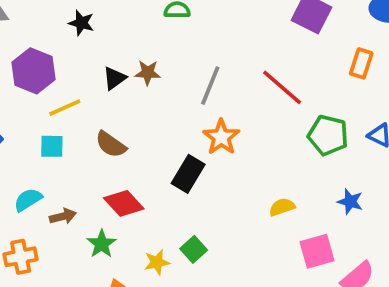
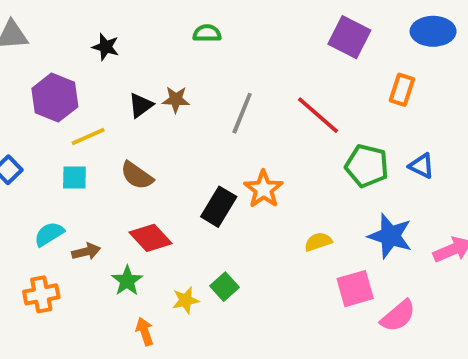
orange star: (221, 137) -> (264, 189), moved
blue star: (350, 202) -> (390, 236), size x1.6

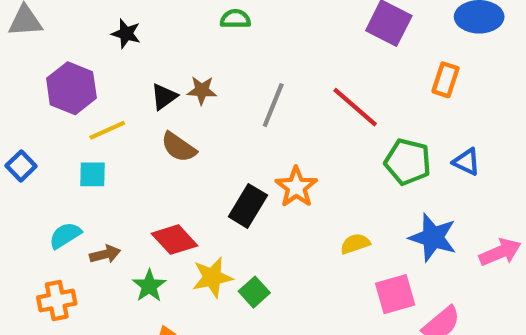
brown semicircle: (137, 176) -> (179, 147), moved
yellow star: (186, 300) -> (212, 277), moved, size x1.4

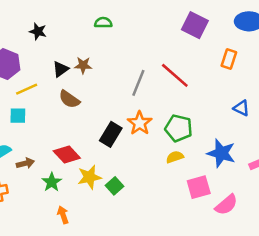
gray line: (273, 105) -> (138, 83), moved
green pentagon: (408, 162) -> (179, 128), moved

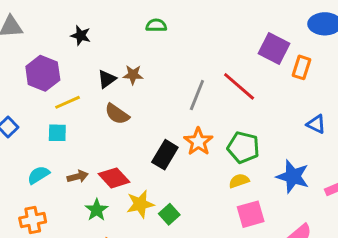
purple square: (195, 25) -> (274, 49), moved
brown arrow: (25, 163) -> (78, 176), moved
pink square: (199, 187) -> (251, 214), moved

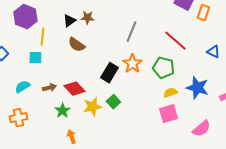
red line: (239, 86) -> (175, 41), moved
yellow line: (68, 102) -> (42, 37), turned -60
yellow semicircle: (239, 181) -> (170, 93), moved
green square: (169, 214) -> (113, 102), moved

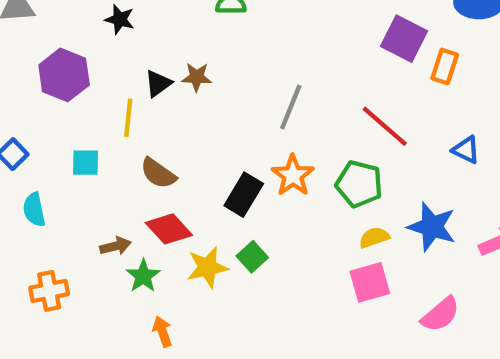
yellow line: (42, 37) -> (128, 118), moved
brown semicircle: (76, 45) -> (158, 173), moved
cyan semicircle: (22, 87) -> (34, 210), moved, turned -70
brown arrow: (49, 88) -> (115, 246), moved

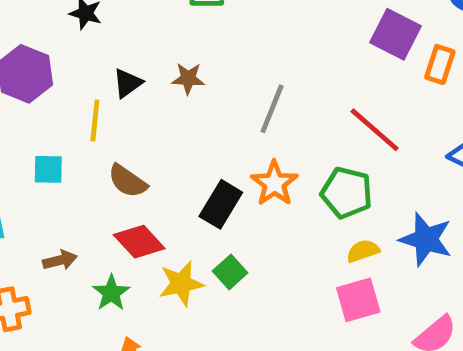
brown star: (197, 77) -> (188, 78), moved
brown arrow: (115, 246) -> (60, 260), moved

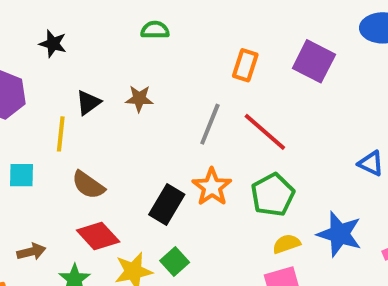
orange rectangle: (440, 64) -> (245, 65), moved
red line: (375, 130) -> (265, 132), moved
green pentagon: (347, 193) -> (273, 195), turned 30

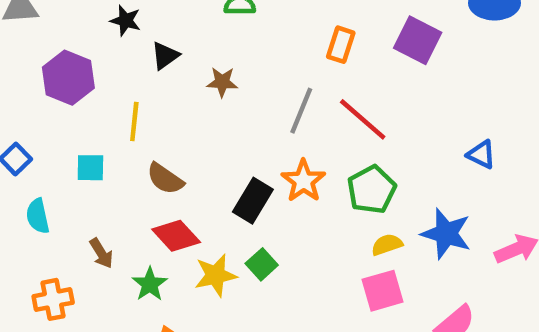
black triangle: (88, 103) -> (165, 56), moved
brown arrow: (31, 252) -> (101, 253), turned 72

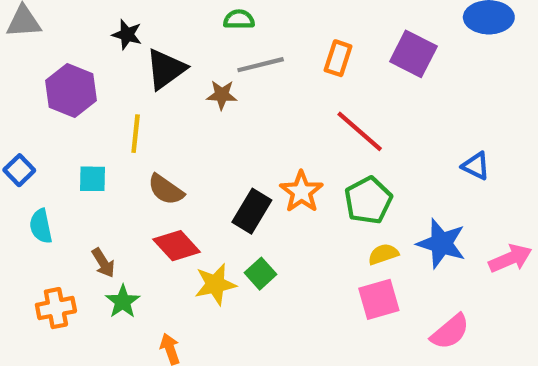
black triangle: (165, 56) -> (166, 69), size x1.5
gray line: (301, 111) -> (261, 65), moved, turned 54
green star: (150, 284) -> (123, 302), moved

